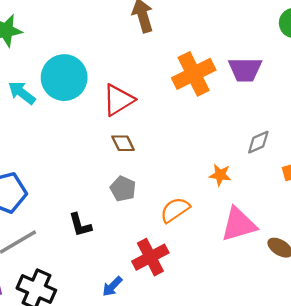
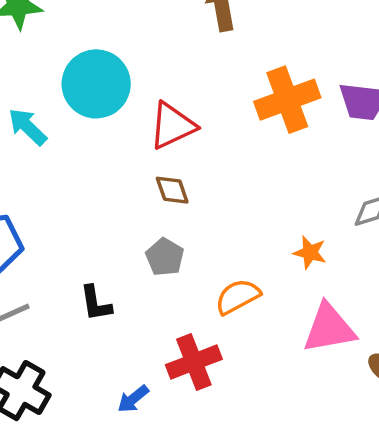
cyan arrow: (22, 93) -> (28, 127), moved

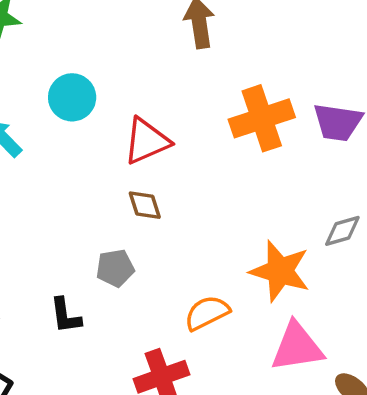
cyan circle: (96, 84) -> (72, 97), size x0.7
orange star: (310, 253) -> (280, 271), size x1.8
gray pentagon: (165, 257) -> (115, 268), moved, turned 30

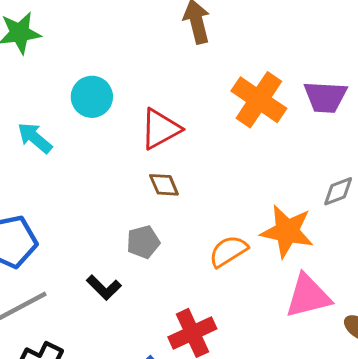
orange cross: (262, 118) -> (259, 100), turned -32
orange semicircle: (207, 313) -> (228, 251), moved
black L-shape: (66, 316) -> (104, 287), turned -32

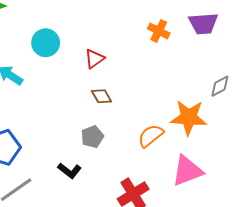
orange cross: (259, 100) -> (159, 31), size x0.6
red triangle: (160, 129) -> (95, 59), size x0.7
pink triangle: (308, 296) -> (187, 171), moved

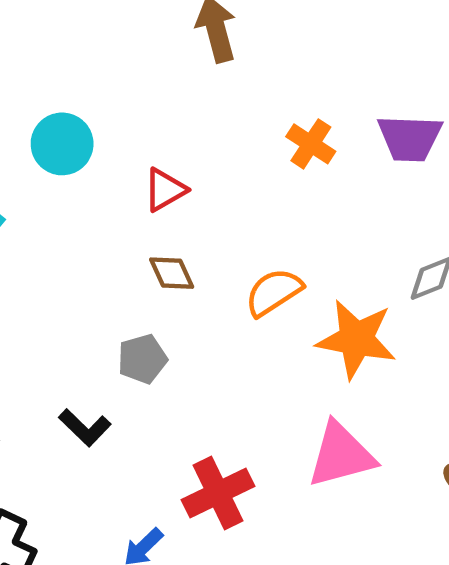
orange semicircle: (151, 136) -> (274, 292), moved

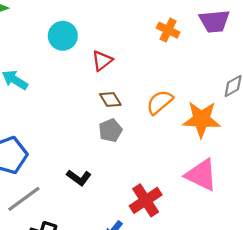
cyan circle: (62, 144) -> (63, 36), moved
gray pentagon: (142, 359) -> (110, 130), moved
pink triangle: (341, 455) -> (201, 175), turned 48

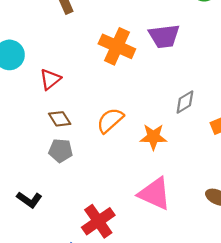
orange cross: (168, 30) -> (117, 46), size x1.5
orange star: (201, 119) -> (153, 137), size x0.7
gray pentagon: (110, 130) -> (61, 151), turned 30

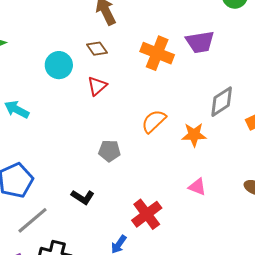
gray diamond: (185, 102) -> (222, 102), size x1.4
brown diamond: (60, 119) -> (97, 49), moved
pink triangle: (155, 194) -> (197, 187), size x0.6

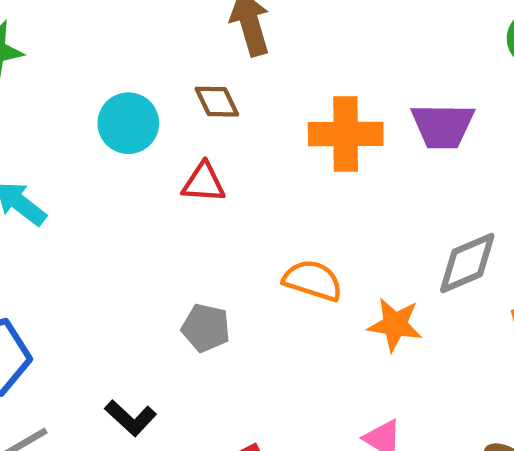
orange cross: (157, 53) -> (346, 134), turned -32
red triangle: (97, 86) -> (203, 183), turned 35
orange semicircle: (154, 121) -> (313, 280), turned 52

